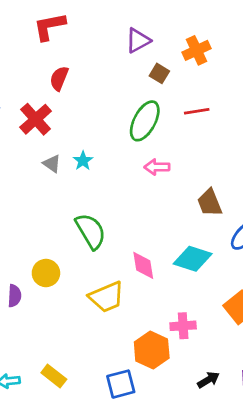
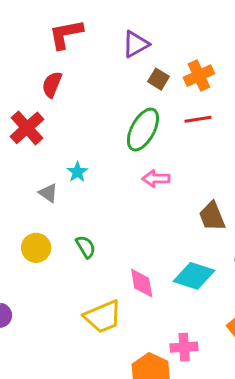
red L-shape: (49, 26) -> (66, 34), moved
orange cross: (197, 50) -> (199, 76), moved
gray triangle: (52, 164) -> (48, 193), moved
green semicircle: (91, 231) -> (86, 247), size x0.6
yellow circle: (46, 273) -> (36, 248), moved

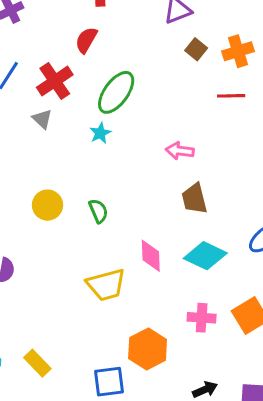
green ellipse: (143, 130) -> (116, 92), moved
gray triangle: (48, 193) -> (42, 119), moved
brown trapezoid: (212, 216) -> (194, 199), moved
pink cross: (184, 347) -> (202, 318), moved

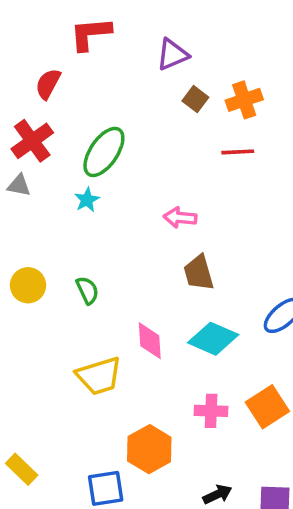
red semicircle: (86, 40) -> (48, 84), moved
gray triangle: (42, 119) -> (19, 185), turned -30

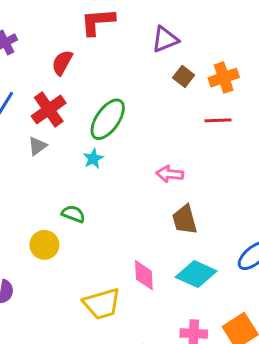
gray triangle: (19, 185) -> (37, 146), turned -48
yellow circle: (28, 285) -> (44, 245), moved
green semicircle: (87, 290) -> (73, 214), moved, turned -45

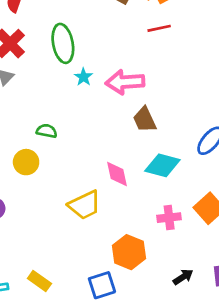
green ellipse: (108, 119) -> (63, 43), turned -36
cyan star: (93, 159) -> (83, 77), moved
pink arrow: (170, 174) -> (125, 82), size x1.6

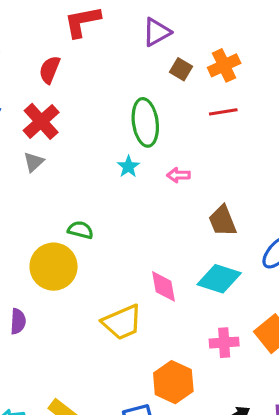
green ellipse: (63, 43) -> (145, 122), moved
pink arrow: (125, 82) -> (178, 175), size x0.5
brown trapezoid: (145, 120) -> (223, 221), moved
yellow circle: (26, 162) -> (54, 267), size x1.5

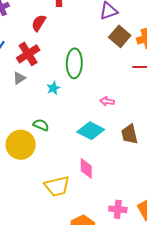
brown square: (181, 69) -> (120, 36), size x1.5
green ellipse: (145, 122) -> (74, 63), moved
cyan star: (128, 167) -> (53, 88), moved
cyan diamond: (219, 279) -> (91, 131), moved

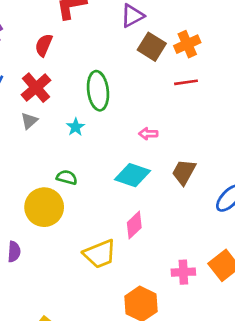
brown trapezoid: (130, 134) -> (184, 172), turned 50
pink diamond: (86, 168) -> (134, 225), turned 55

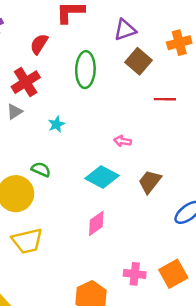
orange cross: (187, 44) -> (179, 43), moved
green ellipse: (98, 91) -> (85, 70), moved
yellow trapezoid: (100, 254) -> (27, 241), moved

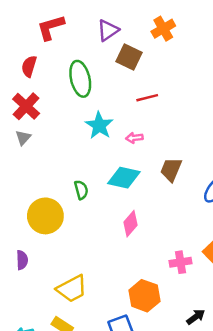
red line: (165, 99) -> (147, 98), moved
cyan star: (56, 124) -> (99, 125), moved, size x1.6
green semicircle: (41, 169) -> (81, 190), moved, turned 66
yellow trapezoid: (27, 241) -> (72, 289), moved

